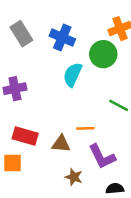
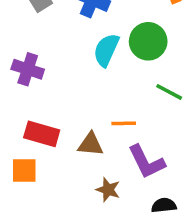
green circle: (103, 54) -> (148, 41), moved
purple cross: (15, 89) -> (28, 69), turned 30

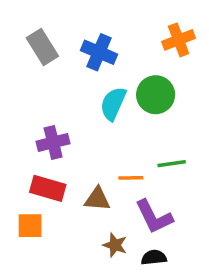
purple cross: (28, 69) -> (53, 142), moved, turned -32
green line: (169, 92) -> (172, 164), moved, turned -36
black semicircle: (164, 205) -> (154, 257), moved

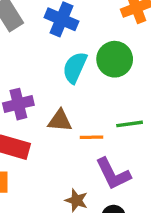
brown triangle: (97, 199) -> (60, 121), moved

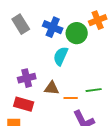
green circle: (115, 59) -> (77, 33), moved

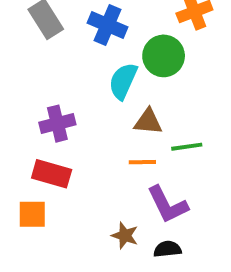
green circle: (77, 33) -> (164, 56), moved
brown triangle: (52, 88) -> (148, 122), moved

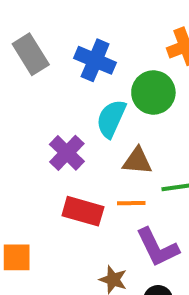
purple cross: (57, 124) -> (67, 153), moved, turned -32
red rectangle: (52, 174) -> (83, 211), moved

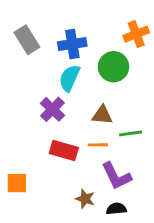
blue cross: (95, 60) -> (72, 44), turned -32
cyan semicircle: (111, 119) -> (69, 78), moved

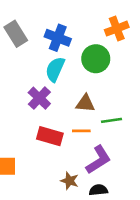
blue cross: (72, 44) -> (58, 38), turned 30
purple L-shape: (116, 176) -> (98, 160), turned -96

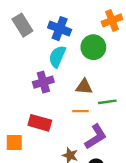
purple cross: (39, 98) -> (43, 82), turned 30
red rectangle: (50, 136) -> (40, 123), moved

